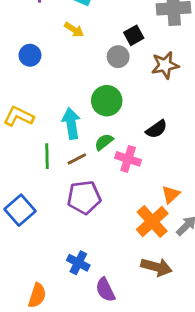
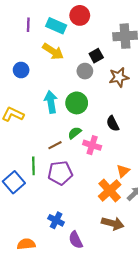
yellow arrow: (74, 30) -> (53, 51), size x1.5
cyan arrow: (71, 123) -> (51, 102), moved
black semicircle: (156, 129) -> (113, 124), turned 98
green line: (47, 156) -> (33, 166), moved
orange semicircle: (37, 295) -> (26, 244), turned -114

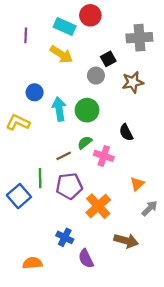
purple line: (28, 25) -> (26, 35), moved
blue circle: (21, 70) -> (35, 92), moved
orange cross: (110, 190) -> (98, 206), moved

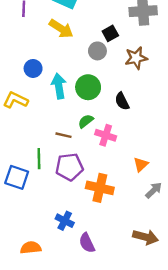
black semicircle: (126, 132) -> (122, 101), moved
brown line: (64, 156) -> (64, 135), turned 40
blue square: (19, 196) -> (17, 177), turned -30
orange cross: (98, 206) -> (100, 188), turned -35
brown arrow: (126, 241) -> (145, 237), moved

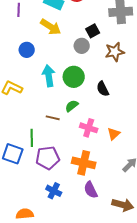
blue circle: (33, 68) -> (27, 50), moved
pink cross: (106, 135) -> (89, 128), moved
orange triangle: (141, 164) -> (114, 134), moved
purple pentagon: (69, 167) -> (48, 158), moved
purple semicircle: (87, 243) -> (91, 190), moved

